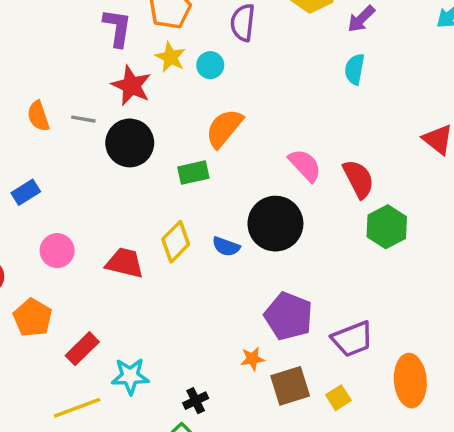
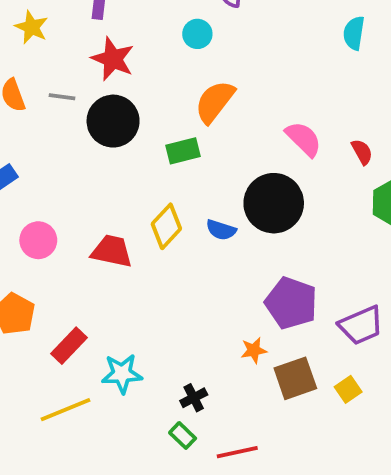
yellow star: (170, 57) -> (32, 27), moved
red semicircle: (358, 179) -> (362, 152), size x0.6

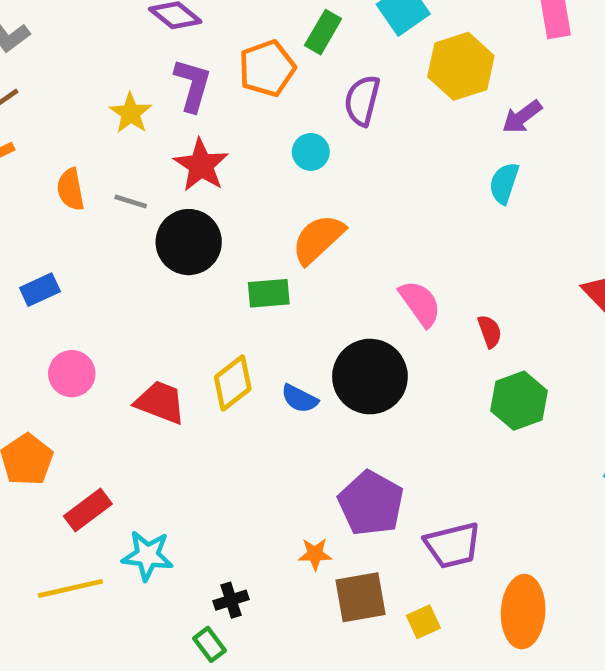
yellow star: (32, 27) -> (131, 113), moved

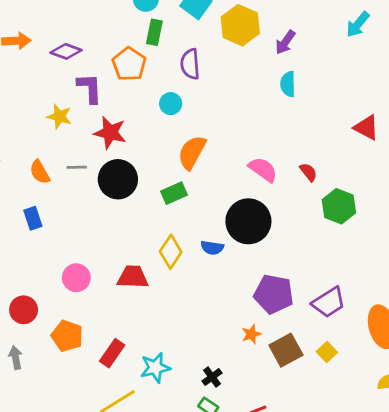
blue rectangle: (40, 290) -> (33, 218), moved, turned -65

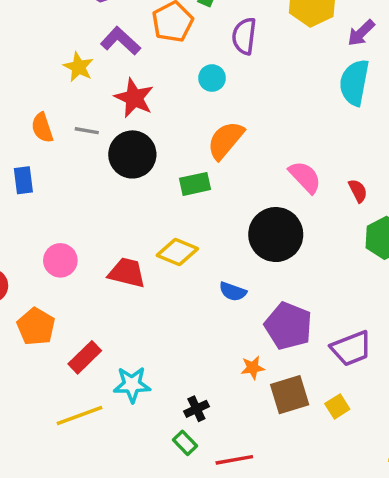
cyan semicircle: (288, 84) -> (354, 82), size x1.5
purple L-shape: (90, 88) -> (120, 41), turned -56
blue semicircle: (212, 248) -> (233, 292), moved
yellow diamond: (171, 252) -> (177, 252), turned 68

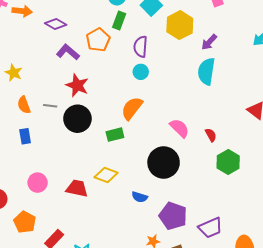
yellow star: (78, 67) -> (14, 73), moved
cyan circle: (212, 78) -> (141, 72), moved
blue rectangle: (23, 180) -> (25, 136), moved

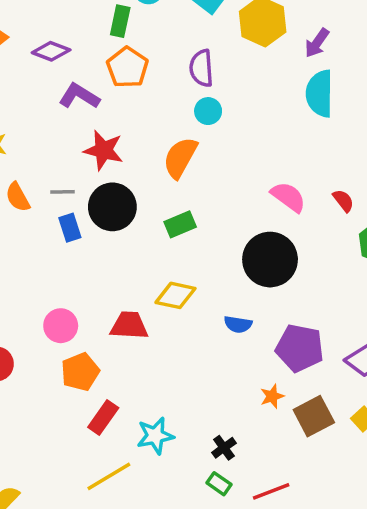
green rectangle: (119, 20) -> (120, 21), moved
orange semicircle: (132, 108) -> (180, 158), moved
blue rectangle: (25, 136) -> (70, 228), moved
orange pentagon: (25, 222) -> (80, 372), moved, turned 30

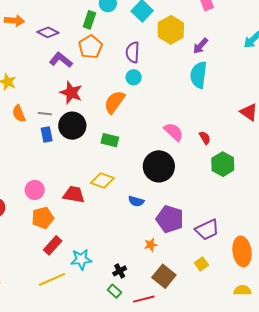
green rectangle: (180, 224) -> (110, 140), turned 30
brown square: (314, 416) -> (164, 276), moved, turned -30

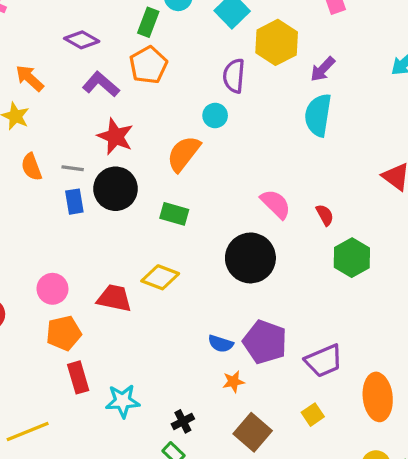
orange arrow: (14, 21) -> (30, 78), moved, turned -144
purple semicircle: (133, 52) -> (234, 76), moved
blue semicircle: (136, 201) -> (221, 344), moved
red rectangle: (53, 245) -> (78, 377), turned -60
yellow line: (52, 279) -> (28, 431), moved

